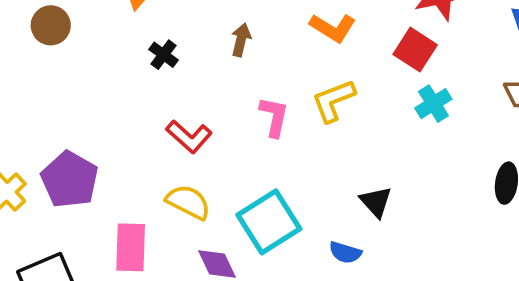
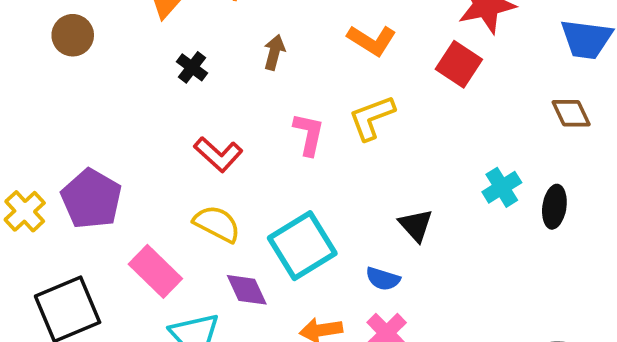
cyan cross: (433, 104) -> (502, 187), moved
pink rectangle: (131, 247) -> (155, 271), turned -48

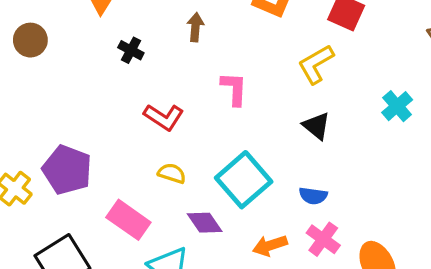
yellow L-shape: (372, 118) -> (316, 64), moved
yellow semicircle: (217, 224) -> (172, 173), size x0.7
black triangle: (416, 225) -> (316, 126), moved

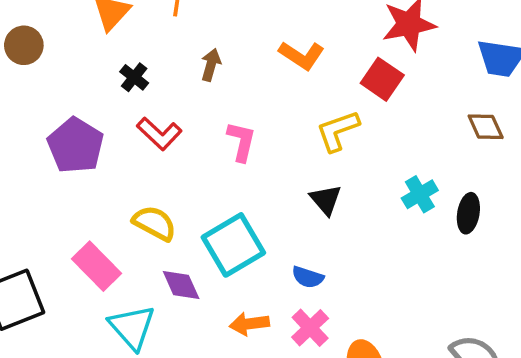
red L-shape: (164, 117) -> (159, 134), moved
purple pentagon: (67, 170) -> (76, 146), moved
yellow semicircle: (172, 173) -> (155, 223), size x1.4

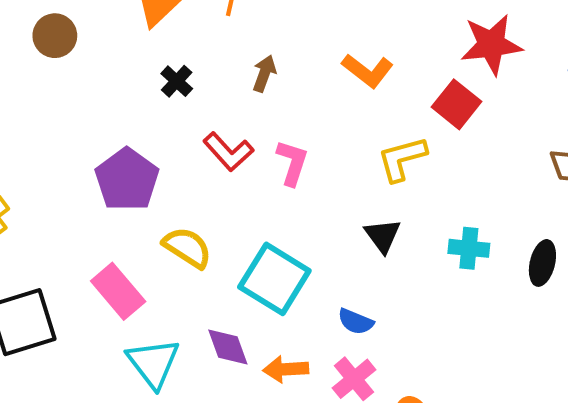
red L-shape: (159, 134) -> (228, 152), moved
purple pentagon: (76, 146) -> (127, 180), moved
cyan cross: (420, 194) -> (469, 248), moved, turned 32
cyan square: (233, 245) -> (274, 279), turned -32
purple diamond: (181, 285) -> (228, 347), moved

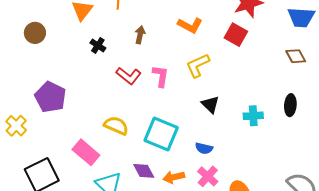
yellow L-shape: (402, 159) -> (198, 65), moved
purple pentagon: (127, 180) -> (50, 97), moved
cyan cross: (469, 248) -> (253, 116), moved

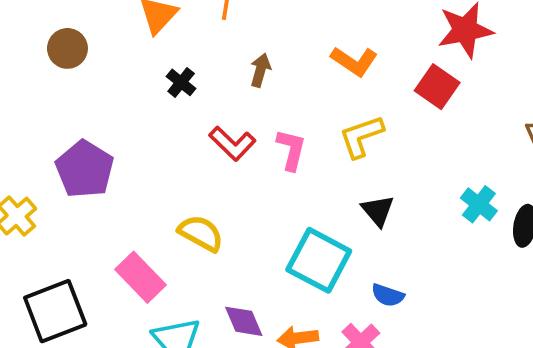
cyan cross: (253, 116) -> (479, 204), moved, turned 36
cyan square: (161, 134) -> (319, 260), moved
blue semicircle: (204, 148) -> (388, 295), moved

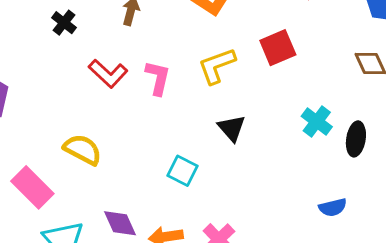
red square: (437, 87) -> (278, 48), moved, turned 33
cyan square: (319, 260) -> (183, 171), size x0.6
blue semicircle: (388, 295) -> (333, 207), moved, turned -32

